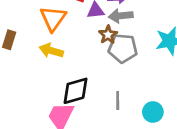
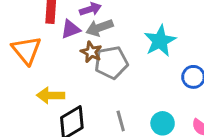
yellow arrow: (51, 51) -> (51, 95), moved

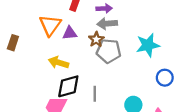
purple triangle: (71, 29) -> (70, 33), moved
gray line: (121, 121) -> (95, 94), moved

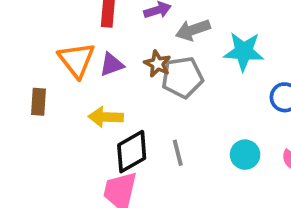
gray arrow: (107, 24) -> (193, 30), moved
brown rectangle: (13, 43) -> (38, 102), moved
cyan star: (148, 45) -> (244, 51), turned 30

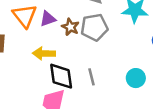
brown star: (157, 64) -> (70, 27), moved
black diamond: (132, 152) -> (61, 76), turned -68

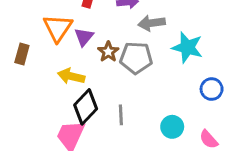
purple triangle: (48, 19) -> (84, 37), turned -42
black diamond: (61, 76) -> (86, 107), turned 40

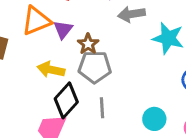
orange triangle: (58, 28) -> (36, 21), turned 36
gray pentagon: (136, 58) -> (95, 67), moved

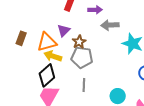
orange triangle: (36, 21) -> (47, 42), moved
black diamond: (66, 100) -> (47, 75), moved

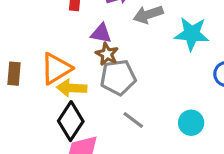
purple triangle: (64, 30) -> (101, 33), moved, turned -48
gray line: (84, 85) -> (133, 120), turned -40

